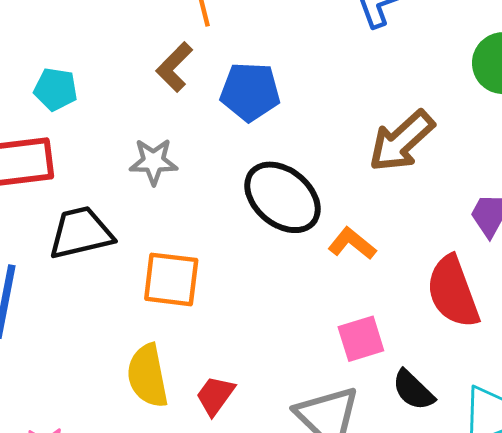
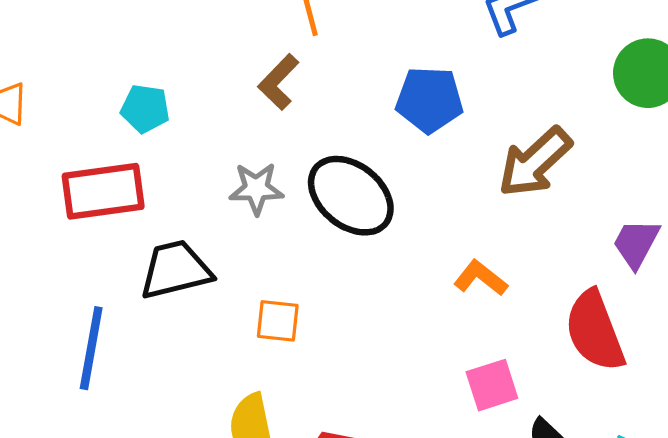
blue pentagon: (250, 92) -> (429, 100), moved
black ellipse: (282, 197) -> (351, 196), moved
orange square: (171, 279) -> (278, 321), size x0.7

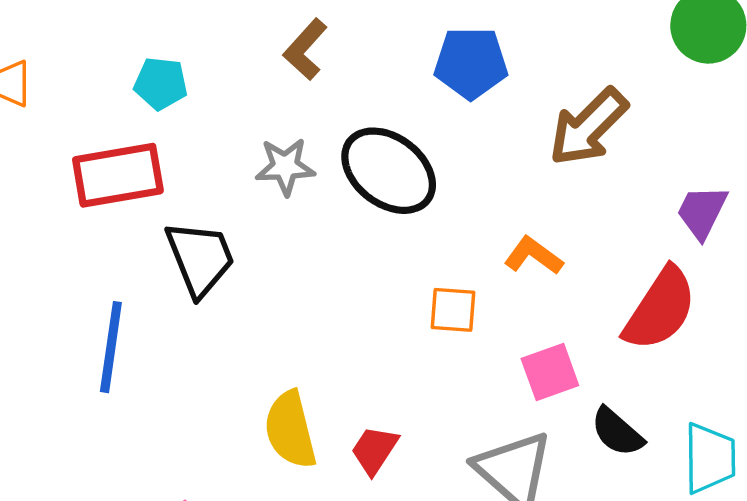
black trapezoid: (176, 270) -> (200, 258), turned 84
orange square: (278, 321) -> (453, 310), moved
red semicircle: (595, 331) -> (660, 309), turned -124

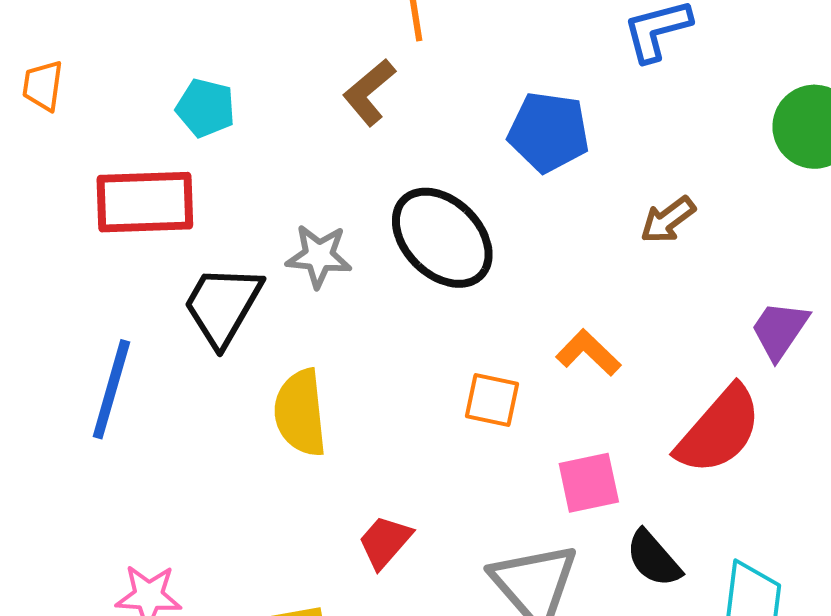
brown arrow: (588, 127) -> (668, 220), size x0.6
gray star: (285, 167) -> (319, 256), moved
black trapezoid: (200, 258) -> (223, 305), turned -136
yellow semicircle: (290, 430) -> (300, 413), moved

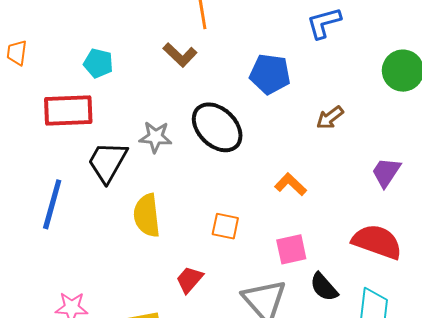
brown L-shape: (369, 92) -> (180, 55), turned -96
orange square: (492, 400) -> (225, 226), moved
red semicircle: (719, 430) -> (377, 242), moved, turned -111

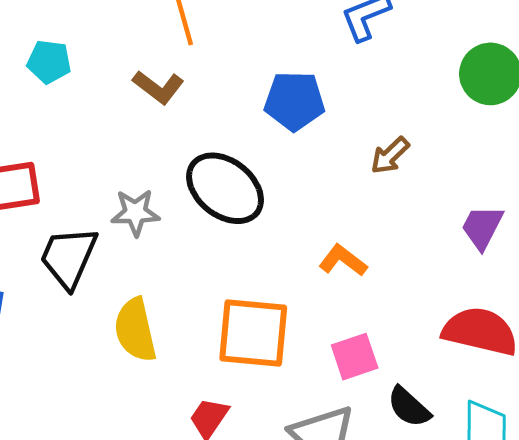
cyan pentagon: (98, 63) -> (49, 62), moved
orange square: (225, 226) -> (253, 333), size x1.8

